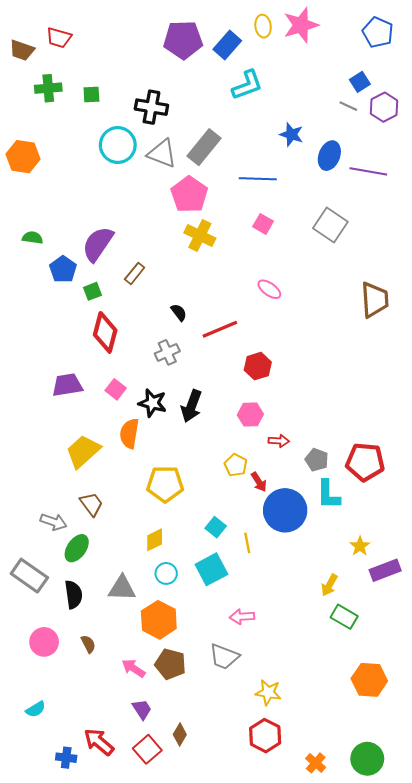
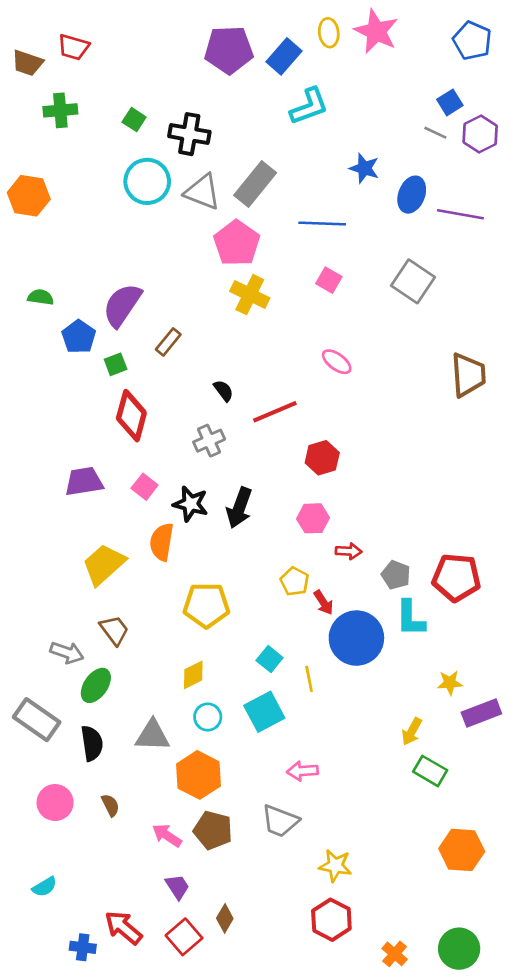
pink star: (301, 25) -> (376, 31), turned -30
green square: (91, 95) -> (134, 120), moved, turned 36
yellow star: (360, 546) -> (450, 683), turned 30

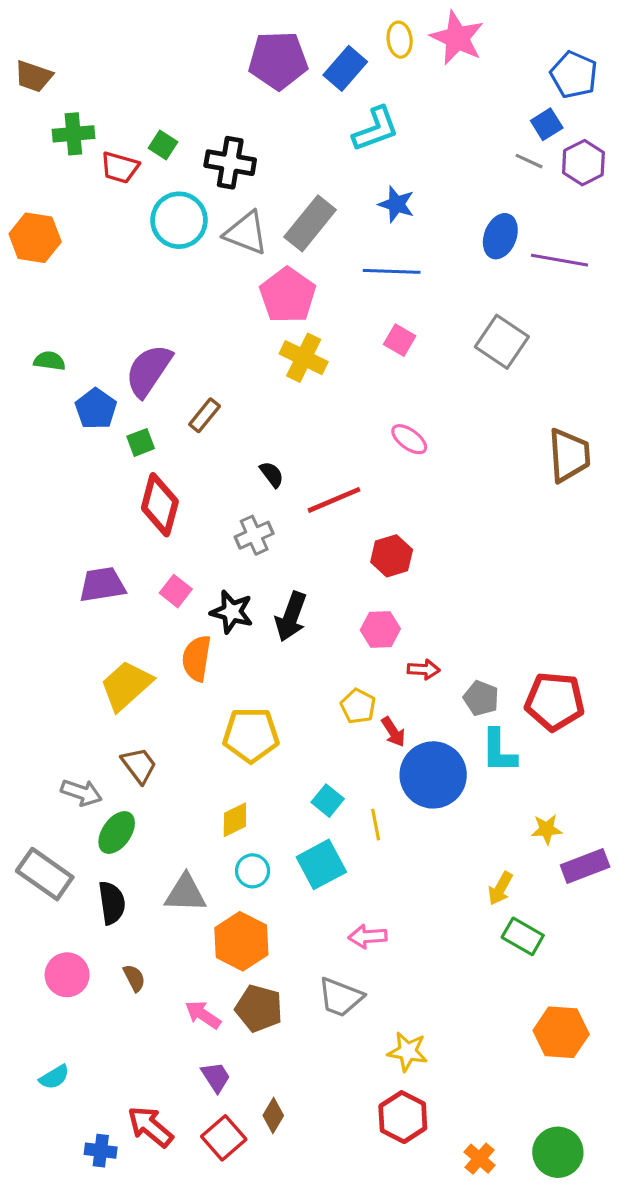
blue pentagon: (472, 41) -> (574, 75), moved
red trapezoid: (73, 47) -> (120, 167), moved
blue star: (364, 168) -> (396, 204), moved

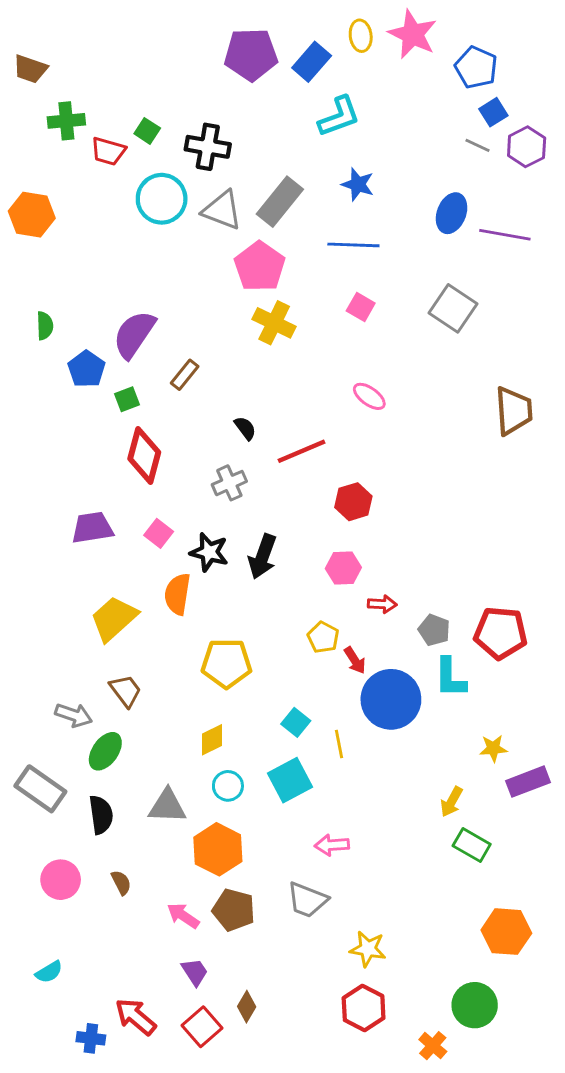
blue pentagon: (574, 75) -> (476, 67), moved
green semicircle: (49, 361) -> (45, 326), turned 80
green circle: (558, 1152) -> (475, 1005), moved

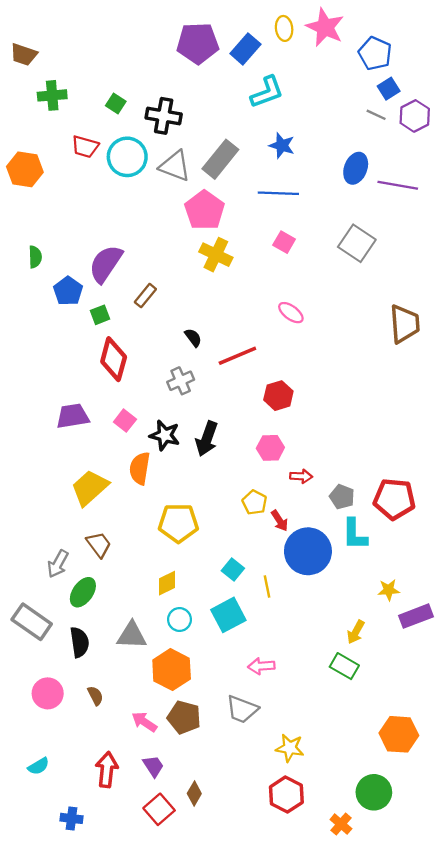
red trapezoid: (108, 151) -> (85, 147), moved
gray arrow: (74, 715) -> (58, 564), turned 100
green rectangle: (472, 845) -> (344, 666), moved
red arrow: (136, 1017) -> (107, 770), moved, turned 56

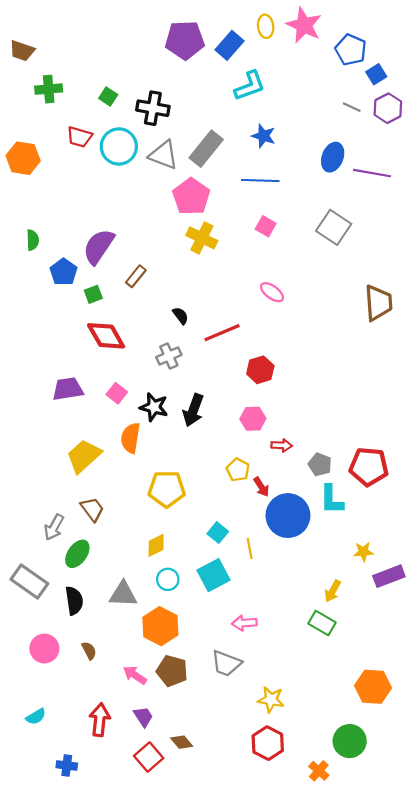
blue square: (389, 89) -> (376, 74), moved
red diamond: (114, 359) -> (106, 336), turned -45
brown diamond: (194, 793) -> (182, 742), turned -70

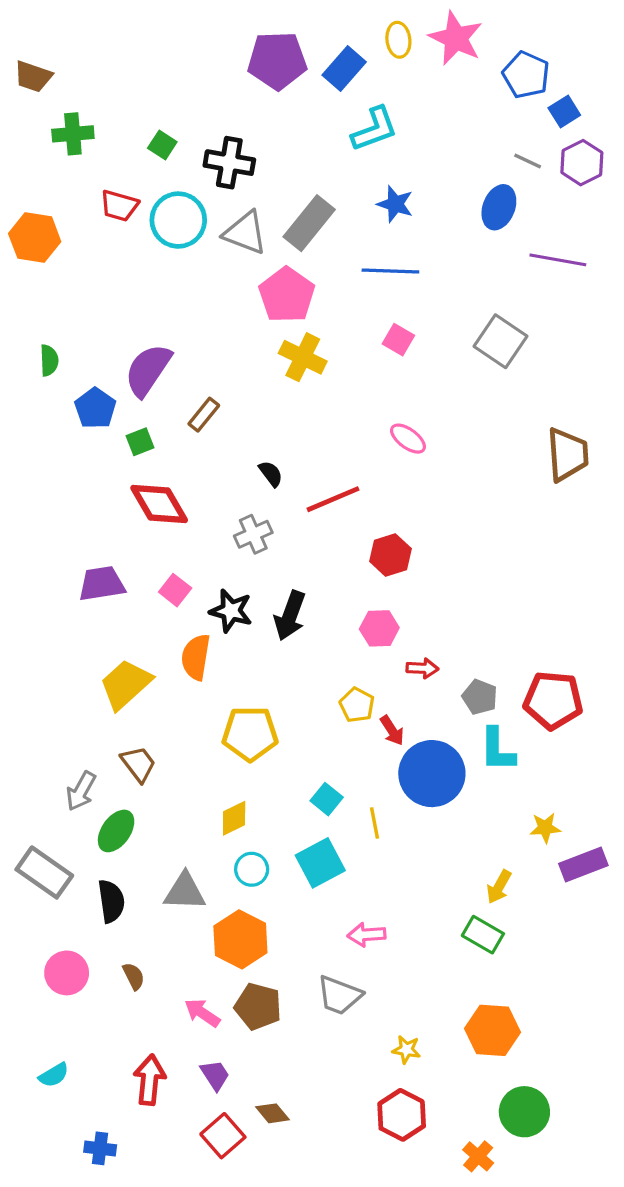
blue ellipse: (333, 157) -> (499, 207), moved
orange hexagon: (373, 687) -> (493, 1030), moved
yellow star: (271, 700) -> (406, 1050), size x0.7

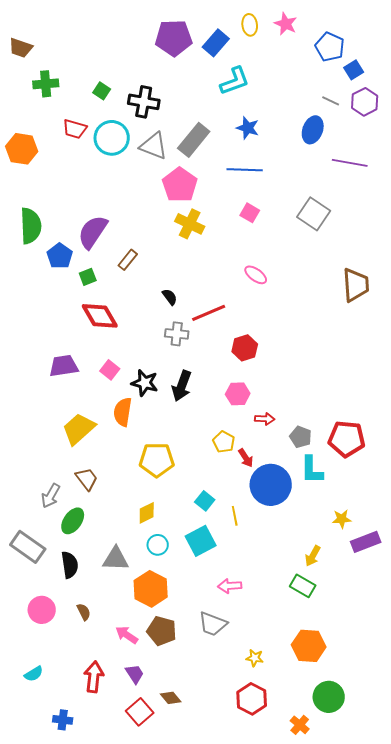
pink star: (456, 38) -> (286, 24), size x0.7
green semicircle: (49, 360) -> (31, 226), size x1.8
gray cross: (253, 534) -> (177, 334), moved, turned 30

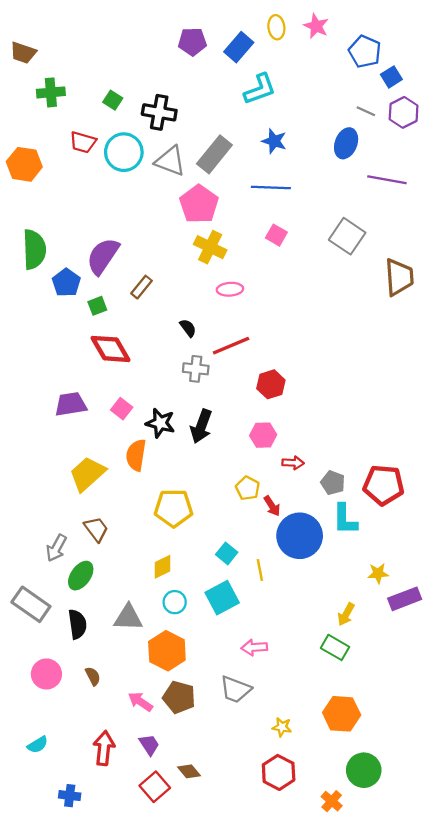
purple pentagon: (174, 38) -> (192, 42), size x0.7
pink ellipse: (256, 275) -> (230, 289), moved, turned -40
brown trapezoid: (356, 285) -> (399, 277), moved

